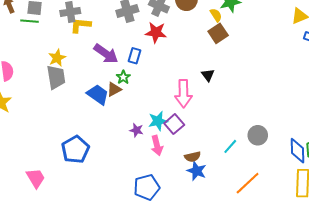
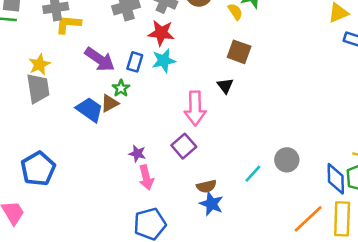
brown square: (218, 33) -> (239, 52), moved, turned -36
cyan star: (158, 121) -> (164, 61), moved
pink arrow: (157, 145) -> (146, 177), moved
blue pentagon: (75, 150) -> (38, 169), moved
orange line: (248, 183) -> (308, 219), moved

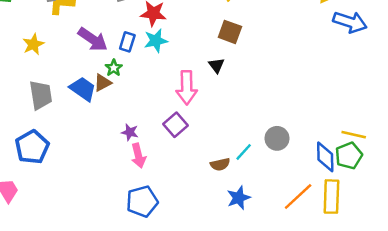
gray trapezoid: (38, 88) -> (41, 95), moved
brown semicircle: (206, 186) -> (220, 164), moved
blue star: (211, 204) -> (239, 198), moved, turned 30

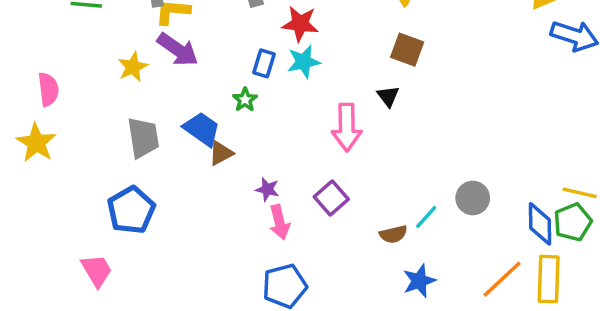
purple arrow: (93, 39) -> (178, 50), moved
brown triangle: (103, 83) -> (221, 153), moved
purple square: (176, 125) -> (331, 198), moved

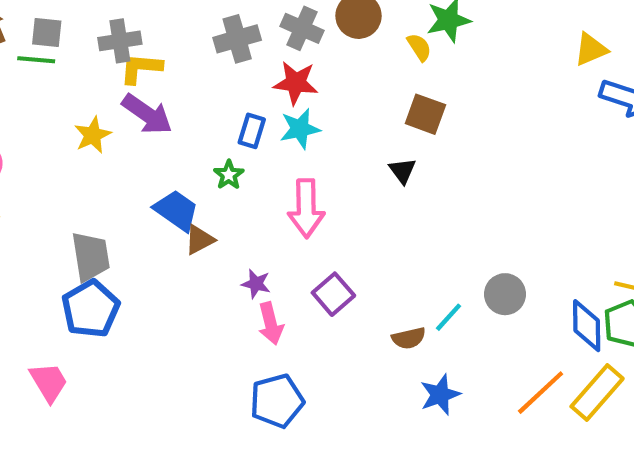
pink arrow: (347, 127) -> (306, 208), moved
gray trapezoid: (143, 138) -> (91, 256), moved
yellow rectangle: (549, 279) -> (597, 393), turned 39

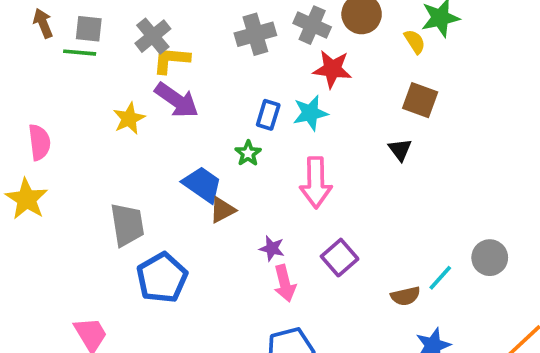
gray cross: (120, 41) -> (153, 36), turned -30
red star: (296, 83) -> (332, 69), moved
blue pentagon: (91, 309) -> (162, 278), moved

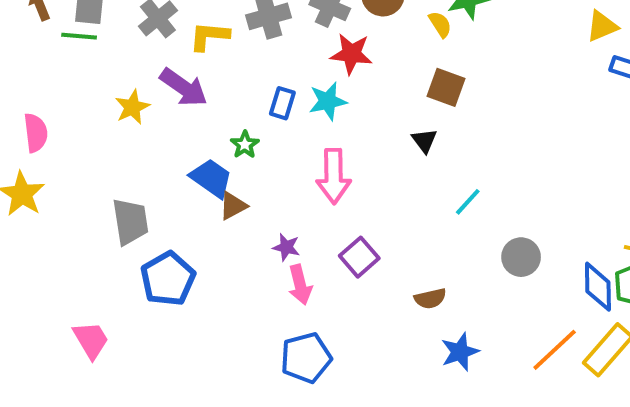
yellow L-shape: (171, 60) -> (209, 36), moved
green star: (248, 153) -> (245, 145), moved
cyan line: (440, 278) -> (468, 202), moved

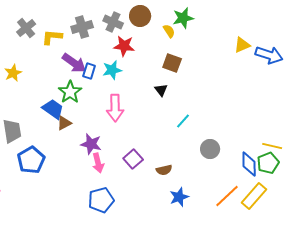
yellow triangle: (602, 26) -> (242, 45), moved
purple arrow: (184, 87) -> (74, 63), moved
green star: (245, 145) -> (70, 92), size x1.6
purple star: (286, 247) -> (91, 144), size x1.5
purple square: (359, 257) -> (133, 159), moved

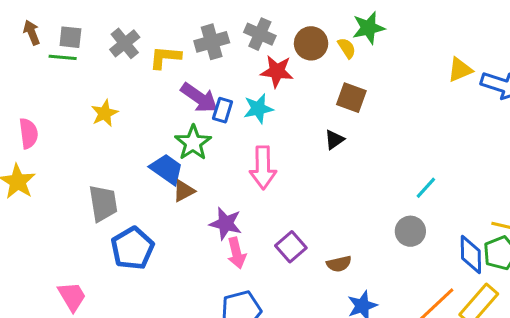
brown circle: (140, 16) -> (311, 43), moved
black triangle: (161, 90) -> (334, 140), turned 32
cyan line: (183, 121) -> (426, 188), moved

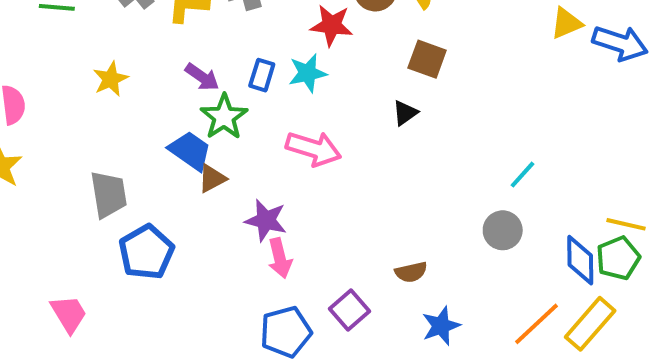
purple arrow: (199, 98) -> (202, 77), moved, size x0.7
pink arrow: (263, 168) -> (314, 149), turned -72
purple square: (291, 247) -> (349, 310), moved

